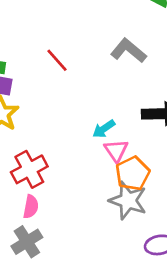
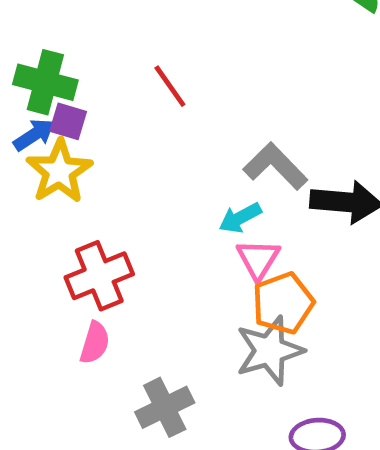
gray L-shape: (129, 51) -> (275, 166), moved
gray star: (128, 201) -> (270, 351), turned 30
gray cross: (27, 242) -> (165, 407), moved

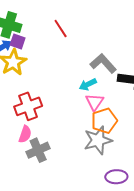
gray cross: (165, 407) -> (38, 150), moved

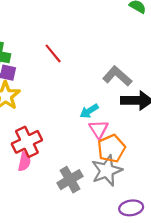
gray L-shape: (103, 64) -> (117, 76), moved
pink semicircle: (25, 134) -> (24, 162), moved
gray cross: (38, 150) -> (70, 180), moved

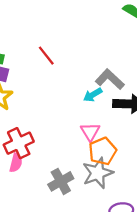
cyan arrow: (89, 111) -> (93, 95), moved

